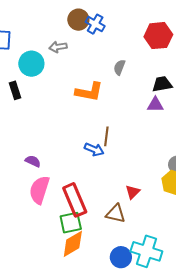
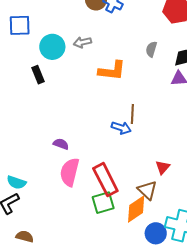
gray arrow: (58, 47) -> (82, 42), moved
gray semicircle: (119, 67) -> (151, 49), moved
brown triangle: (116, 214) -> (147, 190), turned 35
orange diamond: (73, 244) -> (136, 209), moved

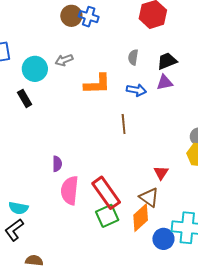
blue arrow: (121, 128) -> (136, 90), moved
purple semicircle: (61, 144) -> (57, 164), turned 77

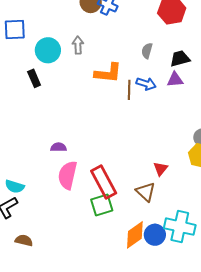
gray arrow: (64, 60) -> (78, 45), turned 102
brown line: (124, 124) -> (129, 90), moved
purple semicircle: (57, 164) -> (58, 147), turned -98
orange diamond: (141, 218) -> (135, 235), moved

